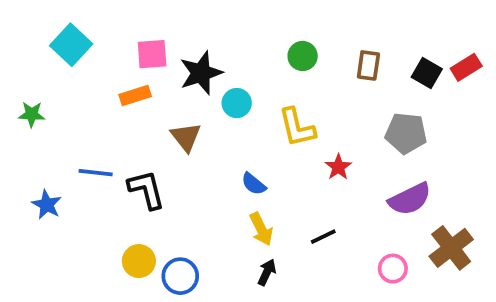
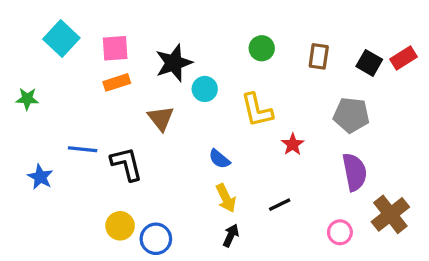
pink square: (152, 54) -> (115, 48), moved
purple semicircle: (410, 199) -> (355, 172), turned -75

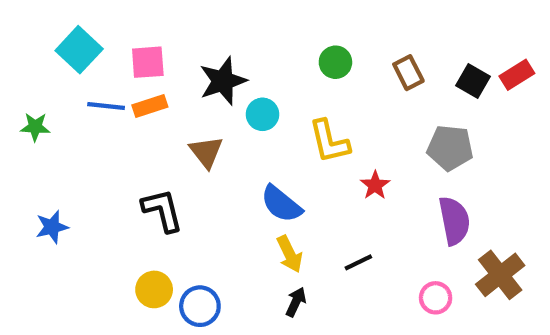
brown rectangle: (319, 56) -> (408, 73), turned -35
blue line: (83, 149) -> (106, 106), moved
blue semicircle: (219, 159) -> (281, 204), size x1.5
blue star: (40, 177) -> (52, 227), turned 30

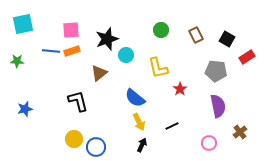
cyan square: (79, 50) -> (23, 24), moved, turned 35
red rectangle: (517, 75) -> (247, 57), moved
brown triangle: (206, 152) -> (99, 73), turned 30
brown cross: (500, 275) -> (240, 132), size x0.6

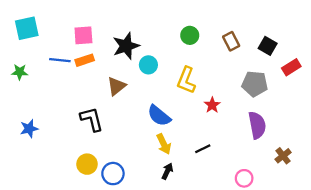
yellow L-shape: (158, 68) -> (186, 80), turned 35
pink circle: (209, 143) -> (244, 178), moved

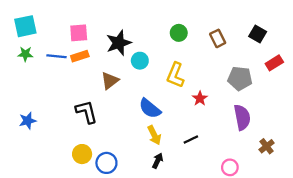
black square: (268, 46) -> (258, 34), moved
green star: (20, 72) -> (25, 54), moved

